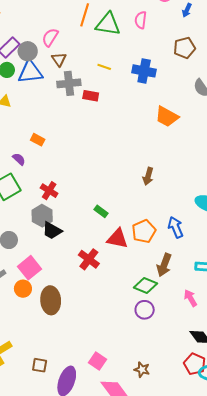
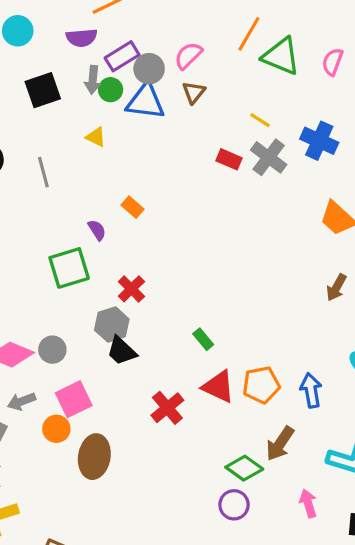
gray cross: (69, 83) -> (269, 157), moved, turned 30
brown arrow: (148, 176) -> (336, 288), moved

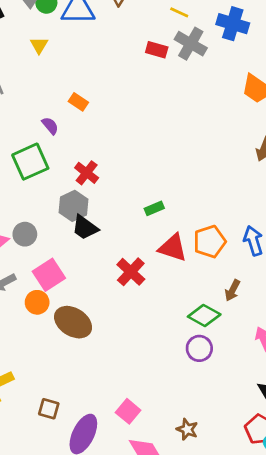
yellow triangle: (96, 137) -> (39, 45), turned 42
green rectangle: (203, 339) -> (154, 208), turned -66
brown arrow: (280, 444) -> (232, 290), size x0.7
brown ellipse: (94, 457) -> (73, 322), turned -60

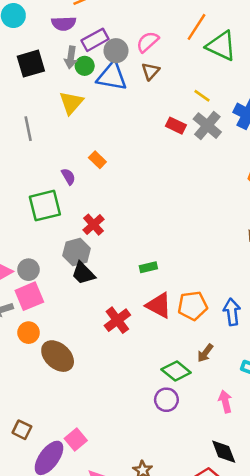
yellow triangle: (39, 45) -> (71, 103), size x1.5
pink square: (49, 275) -> (29, 296), moved
pink square: (128, 411) -> (76, 440), moved

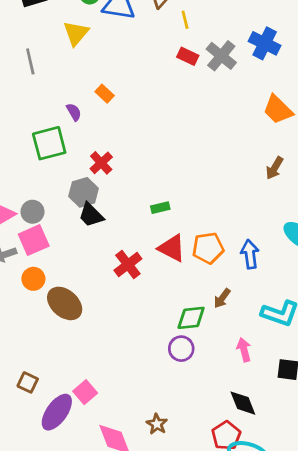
yellow line: (202, 96) -> (185, 20), moved, turned 42
green diamond: (176, 371) -> (191, 318), turned -44

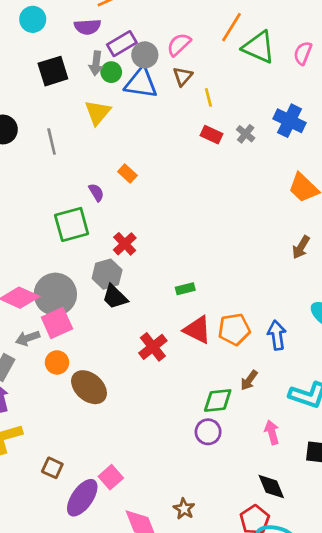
gray cross: (221, 56) -> (246, 134), size x0.6
gray circle: (32, 212) -> (55, 294), size x1.8

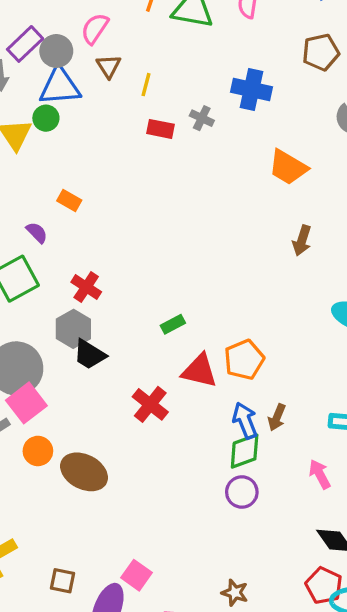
green circle: (111, 72) -> (46, 118), moved
yellow line: (208, 97) -> (146, 85), turned 42
blue arrow: (277, 335) -> (245, 421), moved

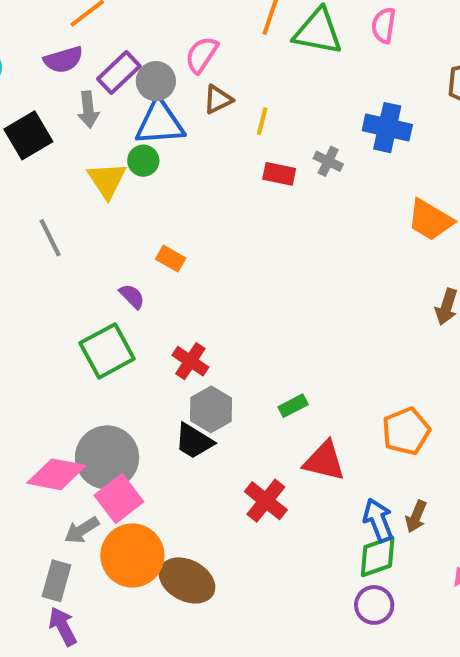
brown triangle: (109, 66) -> (218, 99), turned 36
gray hexagon: (73, 329) -> (211, 409), moved
orange pentagon: (244, 360) -> (406, 431), moved
orange circle: (38, 451) -> (132, 555), size x1.8

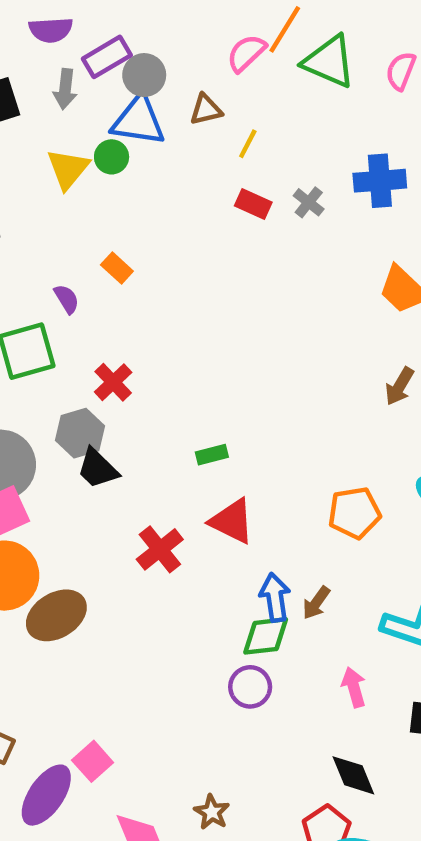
pink semicircle: (202, 55) -> (246, 53), moved
blue cross: (387, 128) -> (380, 181), turned -30
gray hexagon: (211, 409) -> (80, 433), moved
orange pentagon: (406, 431) -> (354, 513), moved
brown ellipse: (187, 580) -> (56, 615), turned -72

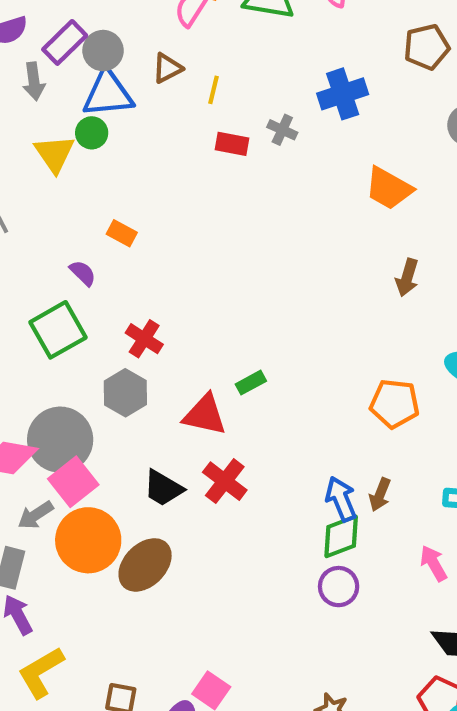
black trapezoid: (98, 468) -> (163, 488), moved
orange pentagon: (354, 513) -> (395, 404), turned 30
red triangle: (232, 521) -> (205, 415), moved

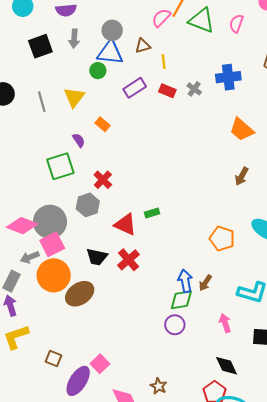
purple rectangle: (65, 42) -> (135, 88), moved
yellow line: (213, 90) -> (164, 62), turned -32
yellow triangle: (55, 154) -> (74, 97), moved
black trapezoid: (163, 488) -> (97, 257), turned -30

